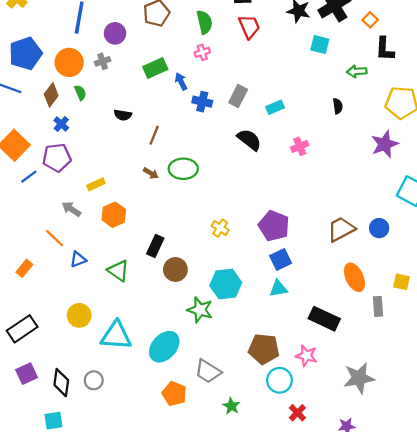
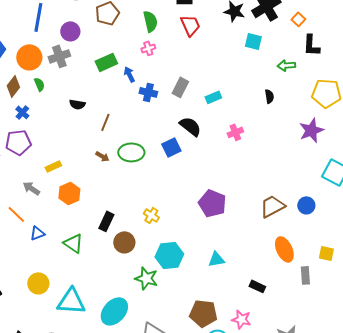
gray cross: (103, 61) -> (59, 56), size x1.5
yellow cross: (220, 228) -> (151, 215), moved
blue square: (281, 259) -> (171, 147), moved
black rectangle: (324, 319) -> (257, 286), size x0.6

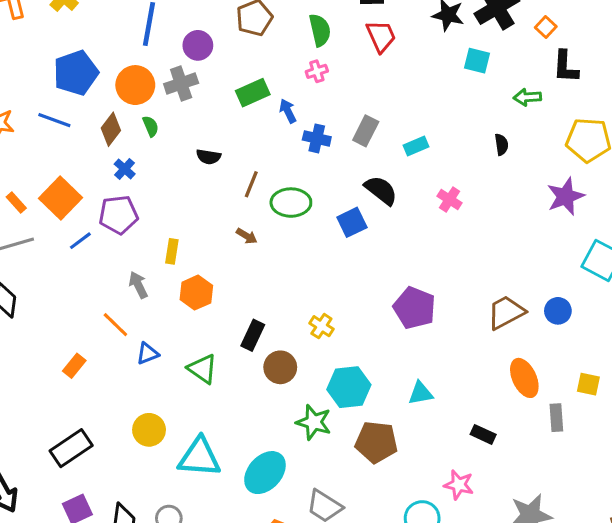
pink cross: (235, 132) -> (450, 199), turned -35
green ellipse: (131, 152) -> (291, 203), moved
yellow rectangle: (53, 166) -> (172, 251), turned -56
gray arrow: (31, 188) -> (138, 285), turned 30
brown pentagon: (203, 313) -> (376, 442), moved

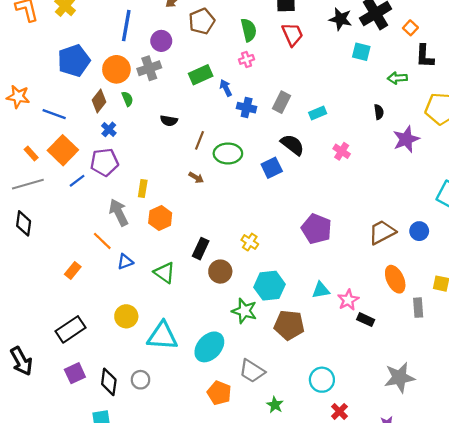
blue line: (54, 120) -> (54, 114), moved
purple star: (566, 196) -> (406, 139), moved
gray arrow: (138, 285) -> (119, 212), size x1.4
pink star: (459, 485) -> (348, 300), moved, turned 30

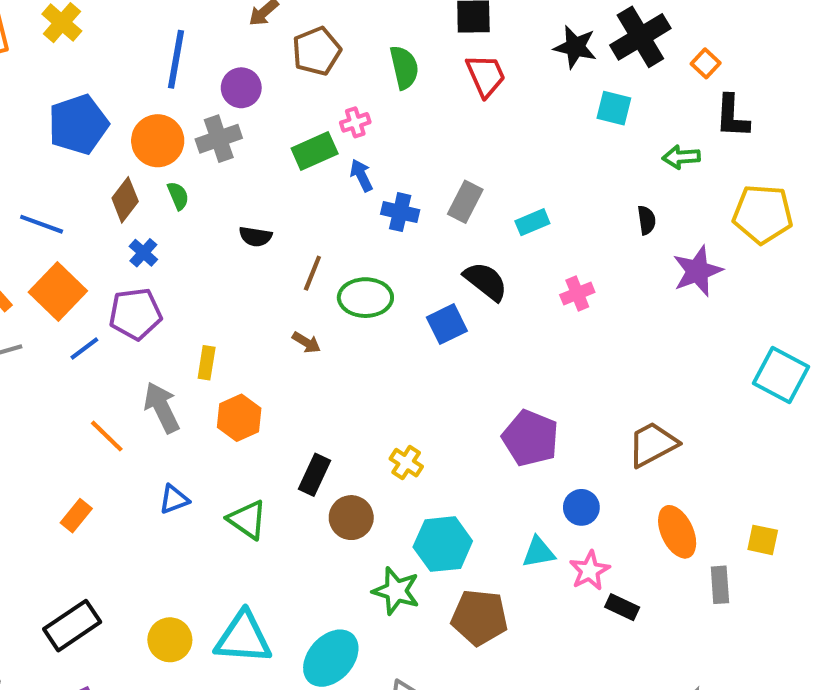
pink cross: (247, 59) -> (355, 122), moved
pink cross: (342, 151) -> (577, 294), turned 35
blue circle: (419, 231) -> (581, 507), moved
orange line: (102, 241) -> (107, 436), moved
yellow circle: (126, 316) -> (170, 640), moved

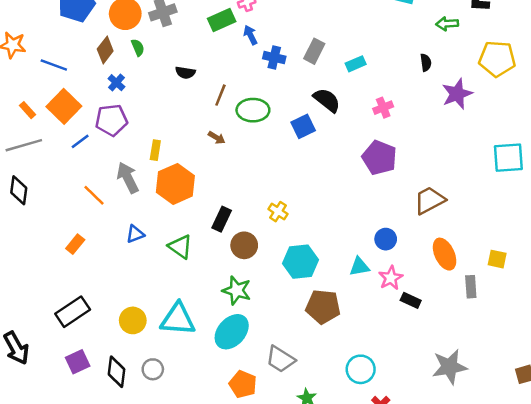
cyan square: (781, 375) -> (508, 158), turned -32
orange hexagon: (239, 418) -> (175, 184), size x1.4
purple pentagon: (530, 438) -> (379, 158), moved
green star: (396, 591) -> (237, 290), moved

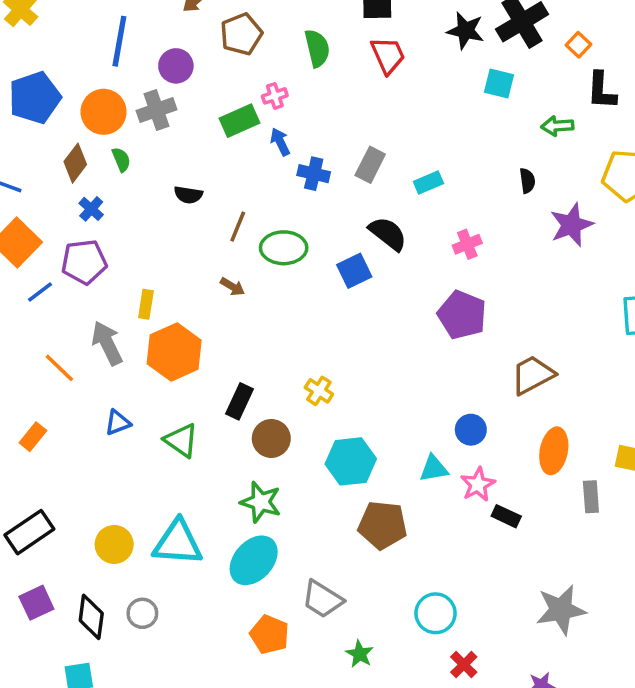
orange ellipse: (445, 254) -> (554, 451), turned 36

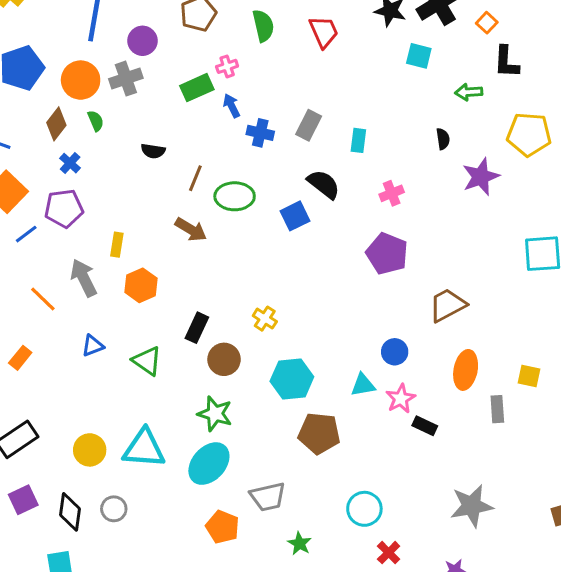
cyan rectangle: (428, 182) -> (358, 140), turned -60
brown arrow: (232, 287) -> (191, 230), size x1.5
orange hexagon: (174, 352) -> (141, 285), size x0.7
gray trapezoid: (322, 599) -> (268, 497), turned -45

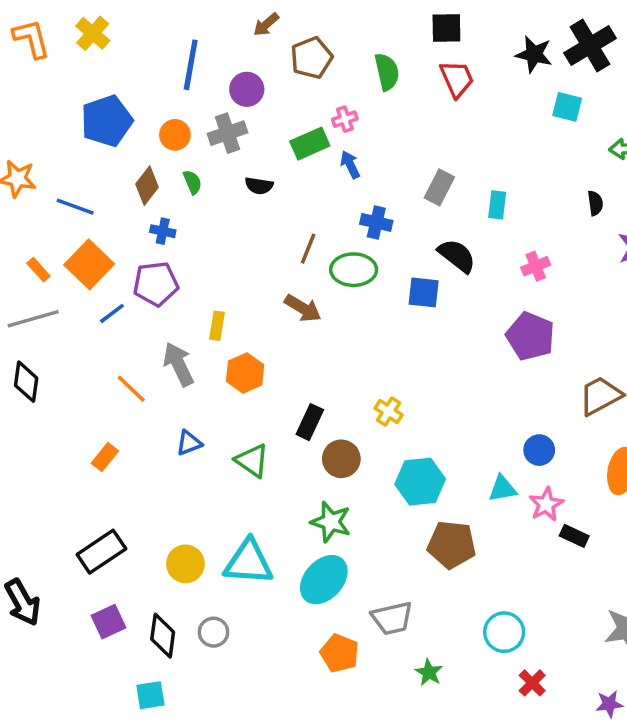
orange circle: (81, 80) -> (175, 135), size x0.7
blue cross: (260, 133) -> (376, 222), moved
black semicircle: (153, 151) -> (259, 186), moved
blue cross: (70, 163) -> (163, 231), turned -30
blue square: (295, 216) -> (424, 292), turned 32

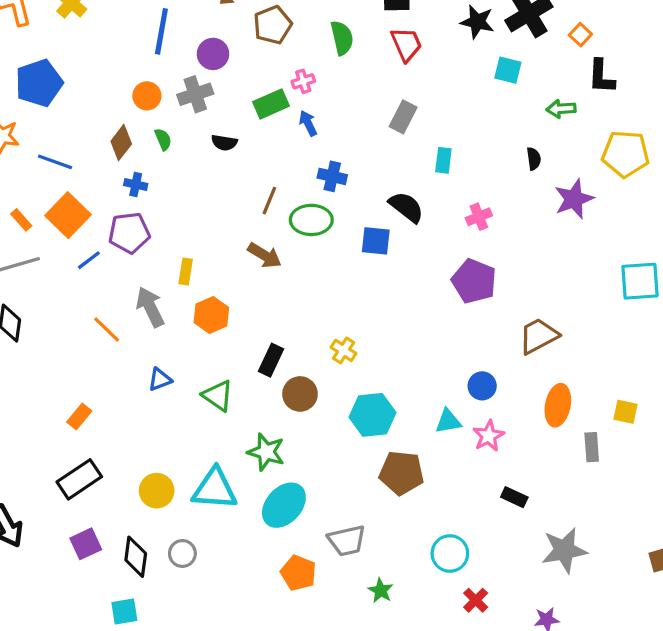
blue pentagon: (107, 121) -> (39, 83), moved
gray rectangle: (439, 187) -> (403, 117), moved
orange rectangle: (105, 457) -> (79, 417), moved
green star: (331, 522) -> (266, 452), moved
black rectangle: (574, 536) -> (514, 497), moved

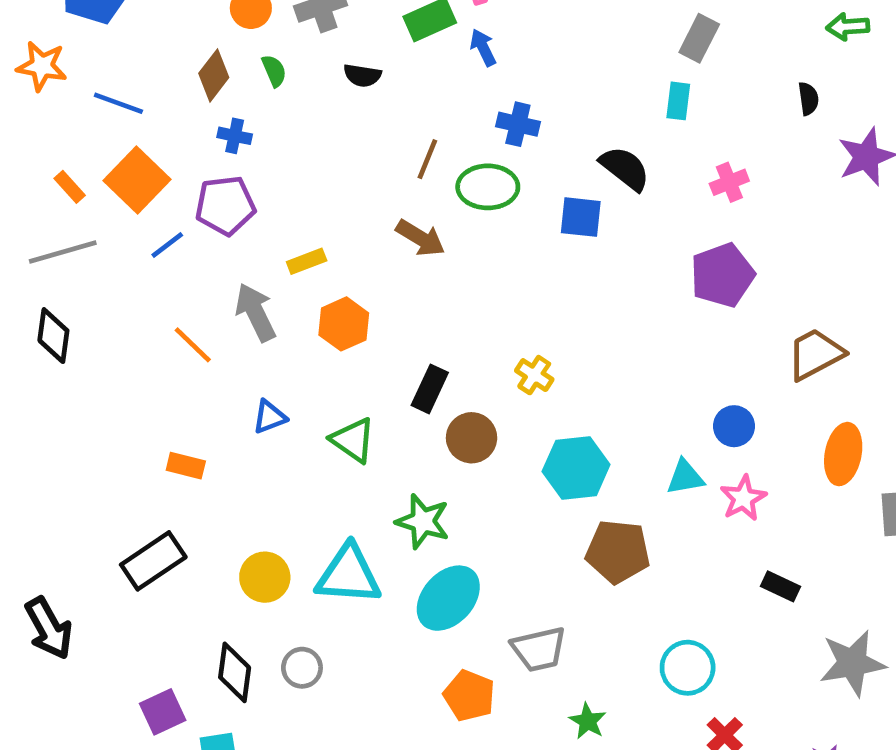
gray rectangle: (403, 117) -> (699, 38), moved
yellow rectangle: (186, 271) -> (307, 261), turned 60
purple pentagon: (474, 281) -> (722, 275), turned 30
orange rectangle: (79, 417) -> (186, 466), moved, turned 65
purple square: (86, 544) -> (163, 712), moved

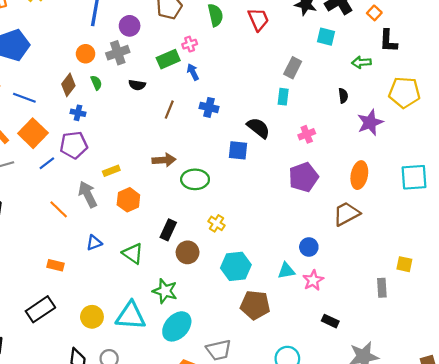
brown line: (427, 159) -> (169, 110), moved
green ellipse: (488, 187) -> (195, 179), moved
brown arrow: (420, 238) -> (164, 160), turned -35
orange ellipse: (843, 454) -> (359, 175), moved

